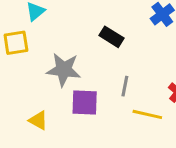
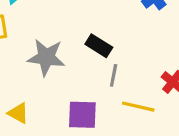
black rectangle: (111, 37) -> (99, 46), moved
purple square: (85, 102) -> (82, 115), moved

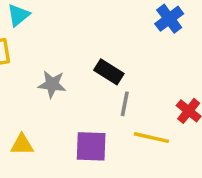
gray star: (46, 57) -> (52, 84), size x0.7
yellow triangle: (18, 113) -> (22, 145), turned -30

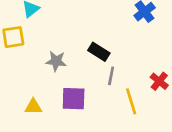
yellow line: (151, 138) -> (131, 101), turned 60
purple square: (91, 146) -> (74, 99), moved

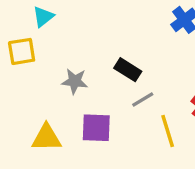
gray line: (111, 76) -> (143, 100), turned 48
yellow triangle: (33, 107) -> (46, 138), size x1.4

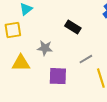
black rectangle: (128, 70) -> (73, 27), moved
yellow triangle: (46, 138) -> (21, 63), moved

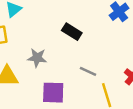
gray line: (86, 59) -> (88, 71), turned 56

